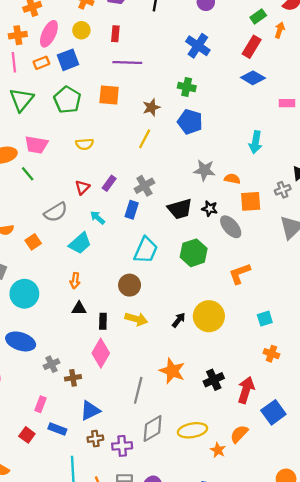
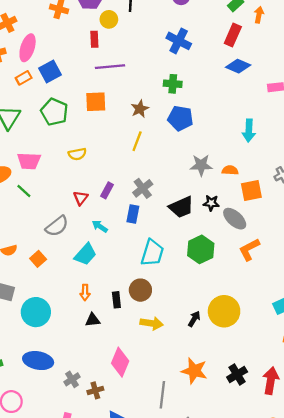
yellow circle: (81, 30) -> (109, 19), moved
orange L-shape: (240, 274) -> (249, 249), moved
black rectangle: (103, 321) -> (116, 300), moved

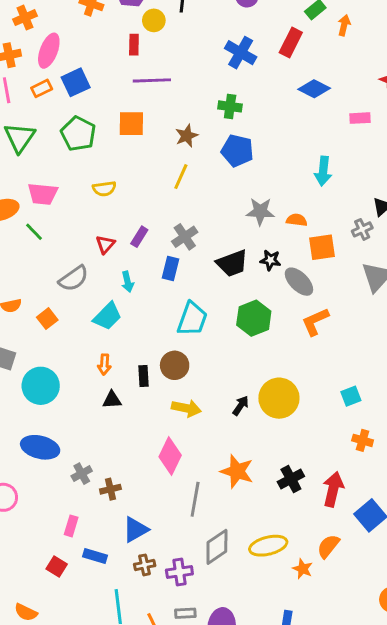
red rectangle: (233, 35) -> (291, 43), moved
cyan arrow: (100, 226) -> (128, 282), turned -140
pink diamond: (120, 362) -> (170, 456), moved

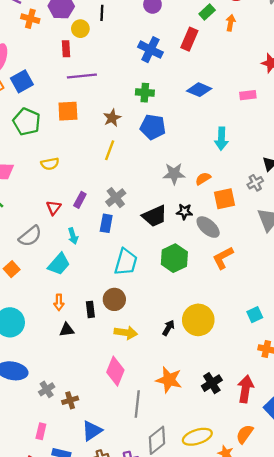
blue diamond: (314, 89) -> (199, 90), moved
orange semicircle: (297, 220) -> (203, 179), turned -35

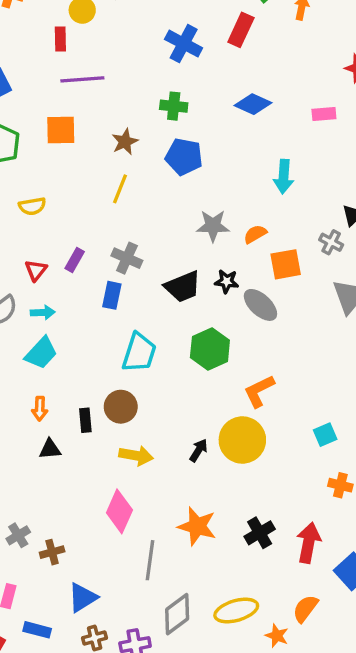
gray cross: (255, 183) -> (331, 242), turned -35
gray cross: (116, 198) -> (127, 258), turned -30
cyan arrow: (73, 236) -> (43, 312), moved, turned -77
orange L-shape: (223, 258) -> (259, 391), moved

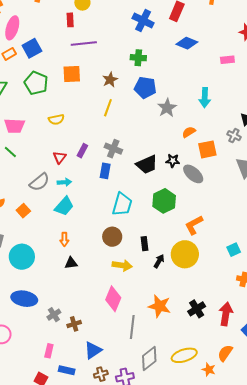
blue diamond: (253, 104) -> (187, 43), moved
gray star: (213, 226) -> (167, 108), moved, turned -30
black rectangle: (85, 420) -> (144, 244), moved

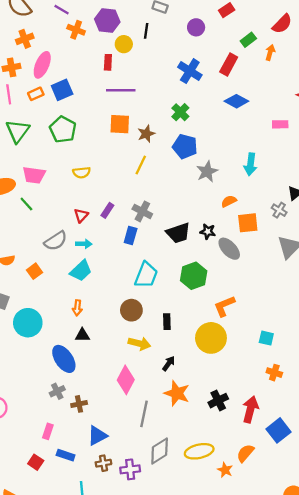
green cross: (138, 58) -> (180, 112), turned 35
orange square: (72, 74) -> (120, 124), moved
cyan square: (234, 250) -> (266, 338), turned 32
black arrow: (159, 261) -> (169, 363), moved
blue ellipse: (24, 299) -> (64, 359), moved, turned 40

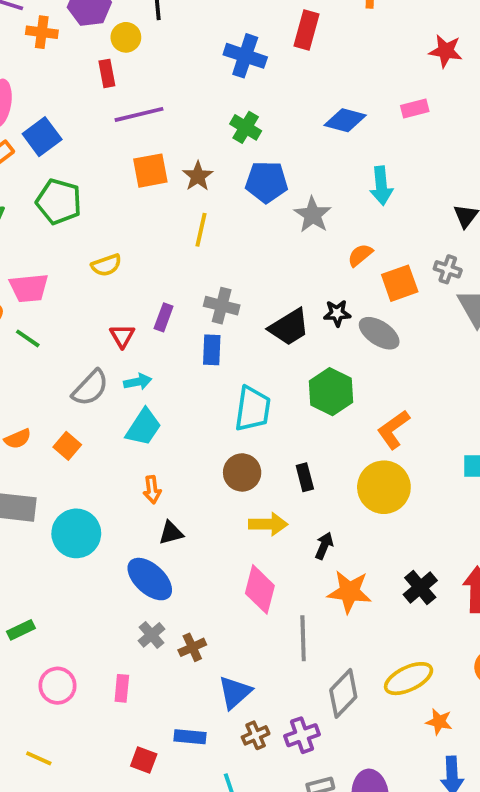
blue diamond: (236, 101) -> (345, 120), moved
gray cross: (279, 210) -> (448, 269), moved
pink rectangle: (48, 431) -> (122, 688), moved
orange star: (225, 470) -> (439, 722), moved

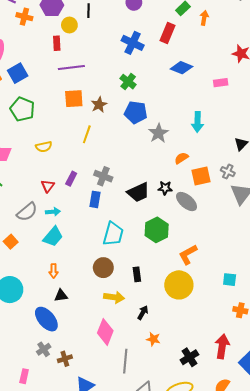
blue diamond: (345, 120) -> (181, 68), moved
yellow line: (201, 230) -> (87, 134), moved
black cross: (420, 588) -> (189, 357), moved
orange star: (349, 592) -> (153, 339), size x0.6

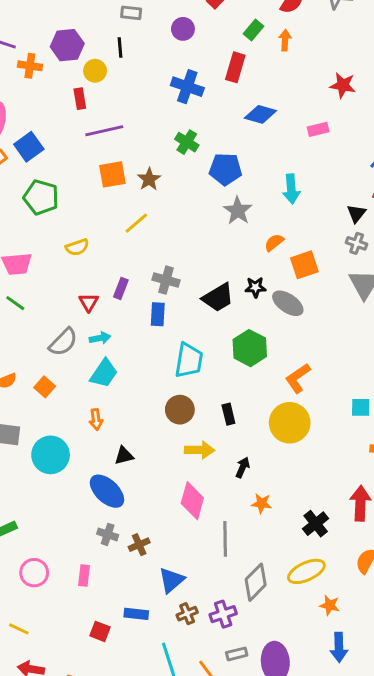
blue pentagon: (136, 112) -> (225, 169), moved
yellow line: (87, 134) -> (136, 223), turned 36
gray cross: (228, 172) -> (357, 243), moved
orange arrow: (54, 271) -> (96, 419), moved
gray cross: (44, 349) -> (108, 534), turned -32

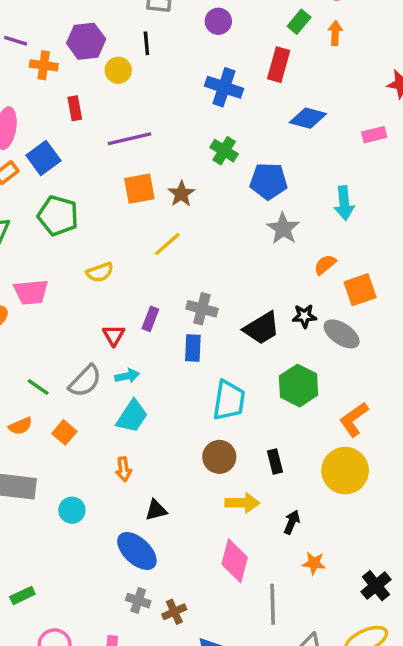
red rectangle: (80, 99) -> (75, 108), moved
green line: (15, 303) -> (38, 387), moved
cyan circle: (51, 455) -> (72, 510), size x0.6

